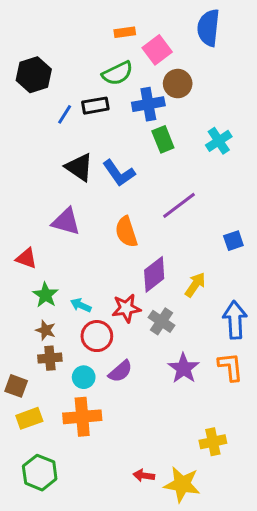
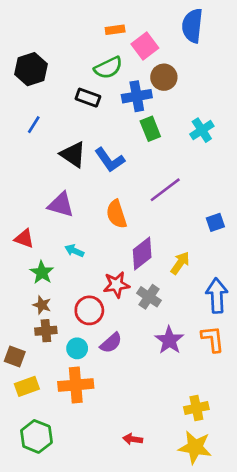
black rectangle: (95, 106) -> (88, 98), turned 30
blue line: (65, 114) -> (34, 125), moved
cyan arrow: (81, 305) -> (74, 251), moved
yellow star: (182, 484) -> (195, 447), moved

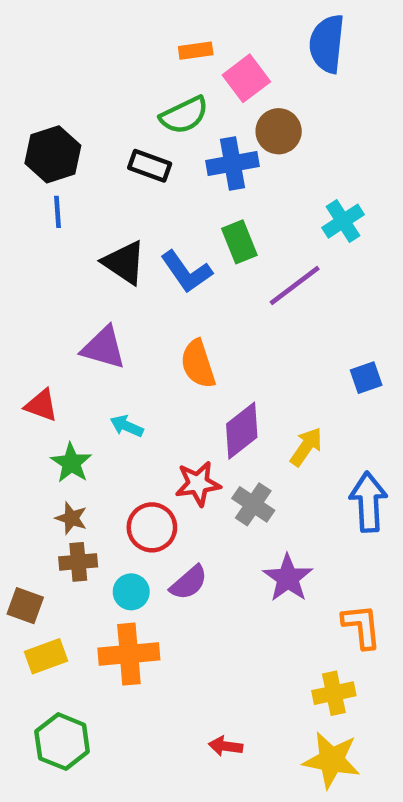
black hexagon: (31, 69) -> (53, 154), moved
blue line: (34, 125) -> (57, 212), turned -36
green rectangle: (150, 129) -> (239, 242), moved
purple line: (165, 190) -> (295, 286), moved
orange L-shape: (213, 339) -> (361, 626), moved

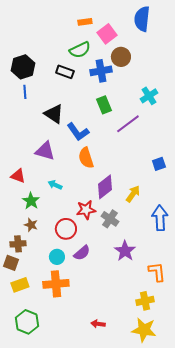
blue L-shape: (186, 272) -> (78, 132), moved
brown cross: (78, 562) -> (18, 244), moved

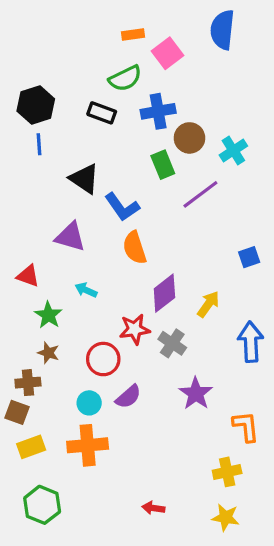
brown circle: (121, 57) -> (189, 138), moved
yellow star: (144, 330) -> (226, 517), size x0.7

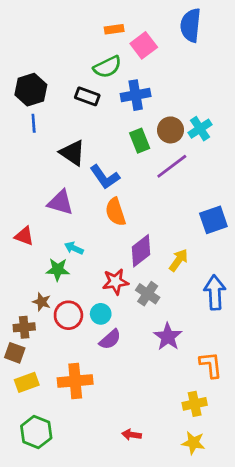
brown circle: (189, 138) -> (170, 130), moved
blue square: (249, 257) -> (213, 220), size x1.5
green star: (48, 315) -> (58, 270), moved, turned -30
red circle: (103, 359) -> (68, 315), moved
cyan circle: (89, 403) -> (101, 314), moved

